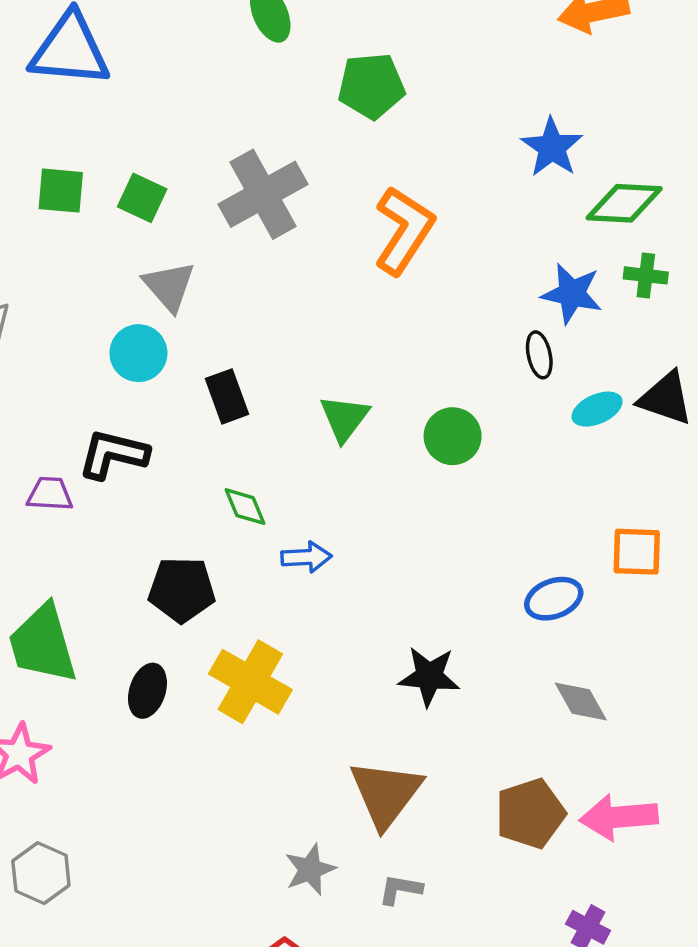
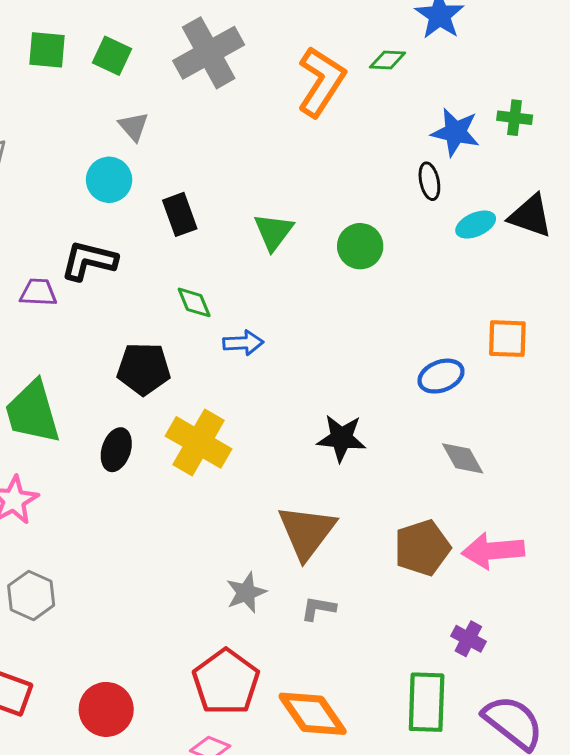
green diamond: (624, 203) -> (388, 60), moved, size x0.6
gray triangle: (169, 286) -> (134, 126), size x0.7

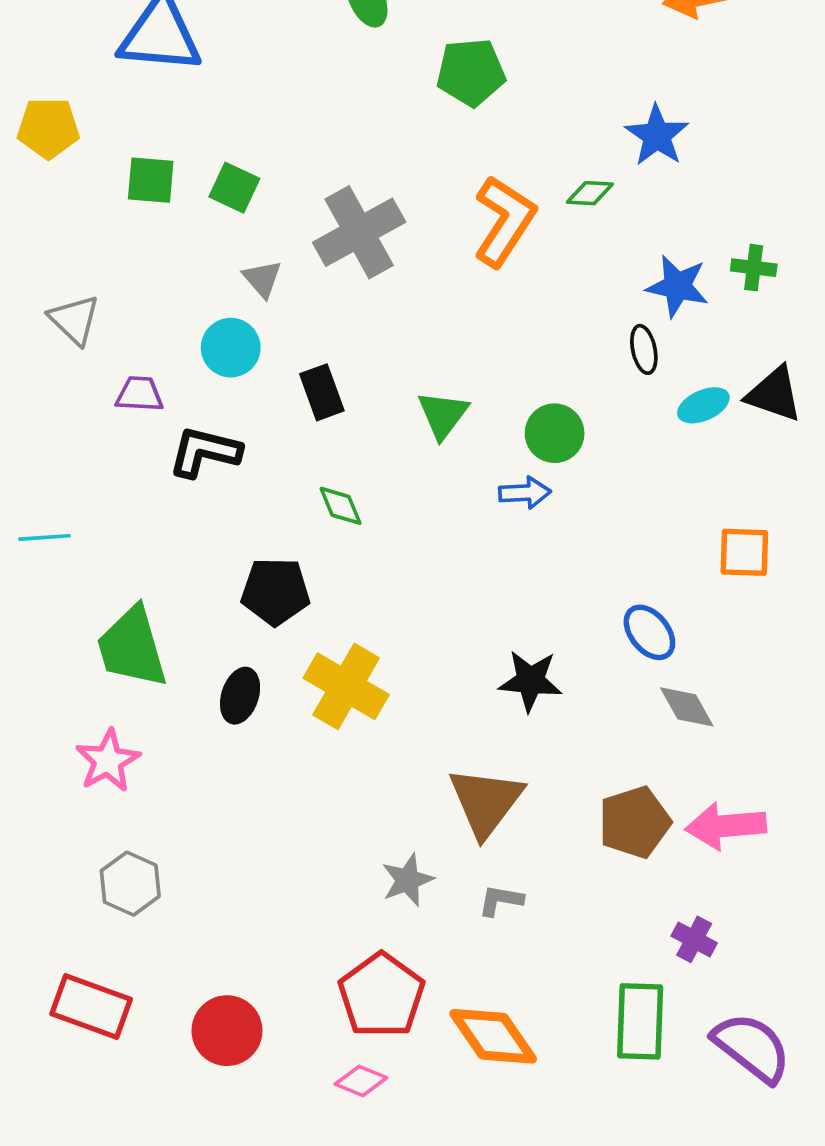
gray cross: (209, 53) -> (359, 232), moved
purple trapezoid: (38, 292) -> (140, 394), moved
blue arrow: (243, 343) -> (525, 493), moved
blue ellipse: (441, 376) -> (649, 632), moved, turned 72

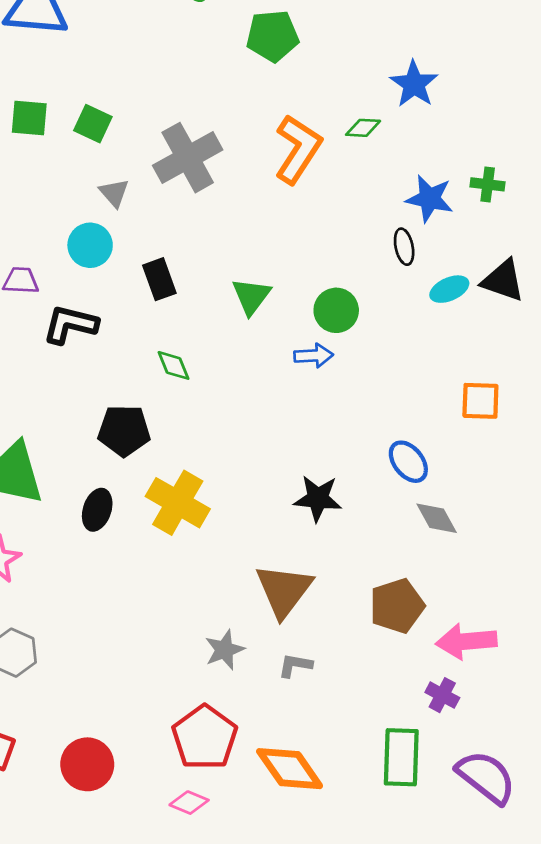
pink arrow: (726, 826) -> (466, 641), moved

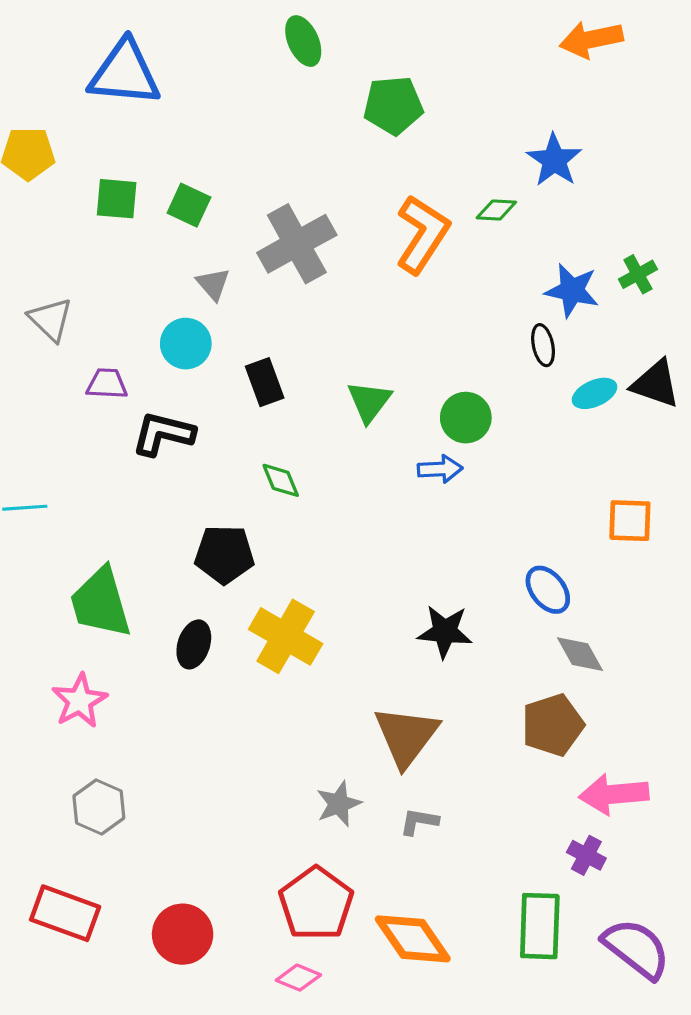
green cross: (488, 184) -> (638, 274), turned -36
brown pentagon: (397, 606) -> (553, 725), moved

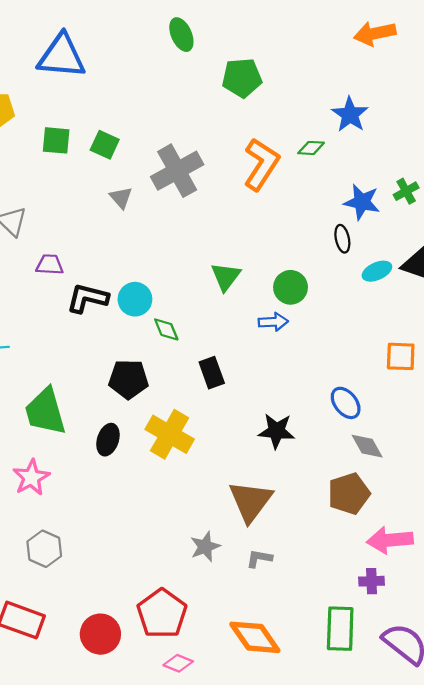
cyan circle: (186, 344) -> (135, 299), moved
black rectangle: (265, 382) -> (212, 373), moved
purple cross: (586, 855) -> (372, 581), turned -30
red pentagon: (316, 904) -> (162, 614), moved

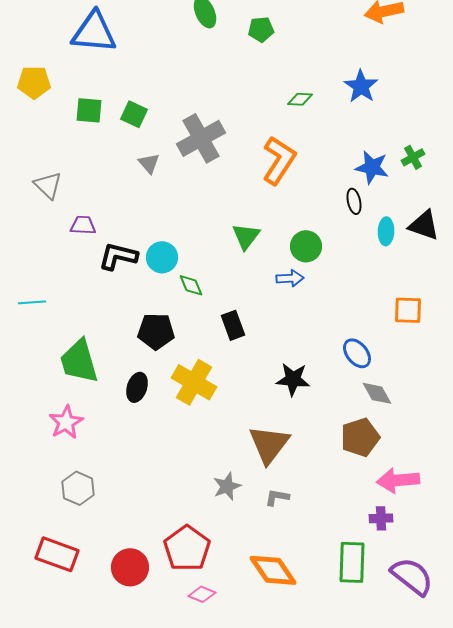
green pentagon: (242, 78) -> (261, 29), moved, size x0.7
green diamond: (311, 148) -> (300, 99), moved
orange L-shape: (261, 164) -> (279, 160), moved
cyan ellipse: (377, 271) -> (386, 231), turned -64

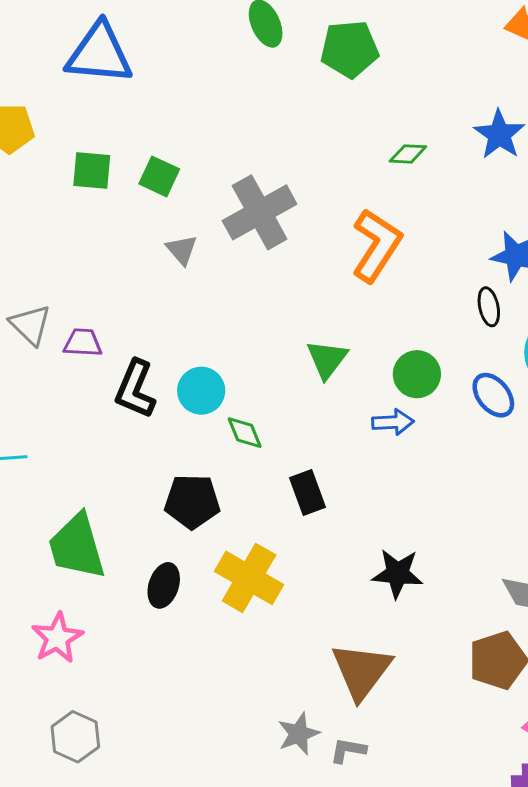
green pentagon: (261, 29) -> (349, 49), size x1.5
gray triangle: (48, 185) -> (30, 325), moved
black L-shape: (118, 256) -> (135, 389), turned -81
blue ellipse: (357, 353) -> (493, 395), moved
gray L-shape: (277, 497) -> (348, 750), moved

